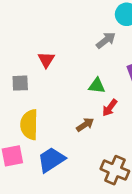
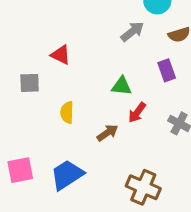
red triangle: (46, 60) -> (61, 55), turned -36
yellow semicircle: (29, 125) -> (67, 112), moved, size x0.6

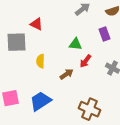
gray square: (30, 83) -> (16, 42), size x1.5

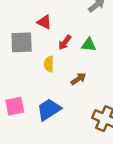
red arrow: (85, 61) -> (65, 42), moved

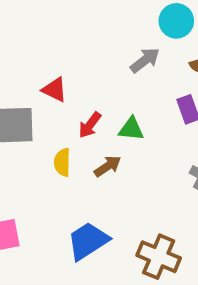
brown arrow: (78, 79) -> (108, 166), moved
blue trapezoid: (49, 110) -> (88, 241), moved

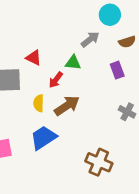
green triangle: (131, 129) -> (73, 63), moved
brown arrow: (108, 166) -> (67, 106), size x1.5
blue trapezoid: (88, 241) -> (44, 138), moved

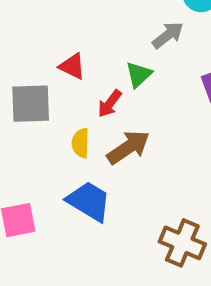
green triangle: (73, 63) -> (139, 75), turned -49
blue trapezoid: (44, 138) -> (89, 201), turned 64

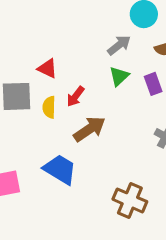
green triangle: (139, 75) -> (119, 76), moved
yellow semicircle: (81, 143) -> (49, 107), moved

